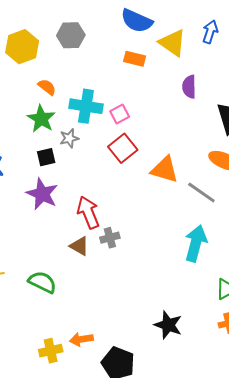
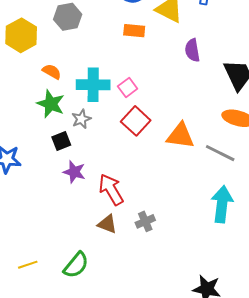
purple star: (42, 194) -> (74, 172), moved, size x0.7
gray cross: (110, 238) -> (145, 221), moved
green semicircle: (42, 282) -> (76, 265), turned 112

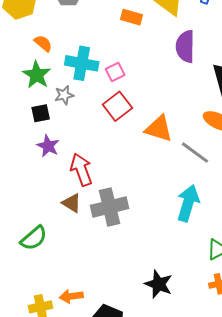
purple semicircle: (192, 50) -> (185, 46), size x1.4
gray cross: (145, 221) -> (109, 207), size x1.8

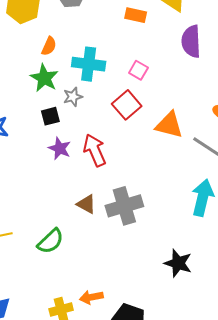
orange semicircle: (43, 43) -> (49, 46), turned 78
pink square: (115, 72) -> (138, 70), moved, turned -30
red arrow: (81, 170) -> (95, 150), moved
black star: (159, 284) -> (178, 263), moved

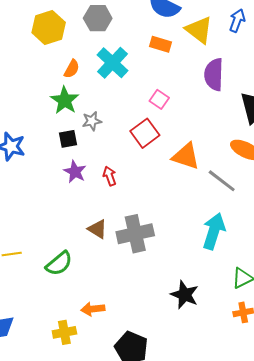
cyan cross: (89, 64) -> (112, 63), moved, turned 32
red arrow: (95, 150) -> (110, 176), size x0.6
orange arrow: (91, 297) -> (93, 309), moved

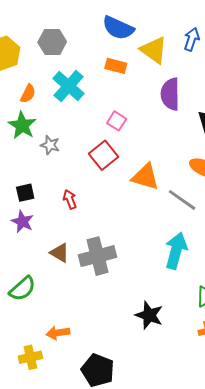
gray star: (92, 121) -> (50, 145), turned 30
black square: (68, 139) -> (25, 193), moved
purple star: (75, 172) -> (22, 222), moved

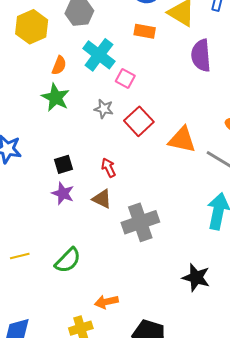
pink square: (117, 121) -> (125, 78), moved
gray star: (50, 145) -> (104, 109), moved
brown triangle: (60, 253) -> (102, 199), moved

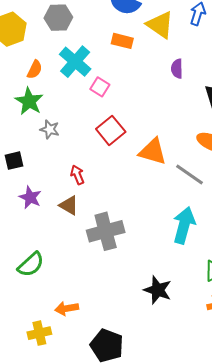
purple semicircle: (201, 55) -> (177, 69), size x0.6
gray star: (104, 109) -> (50, 129), moved
black square: (63, 164) -> (14, 161), moved

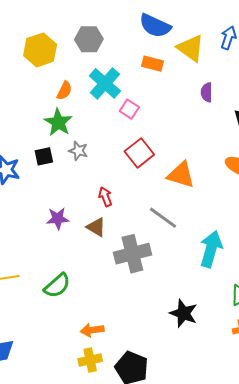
black square: (14, 161) -> (44, 156), moved
gray line: (190, 174) -> (163, 218), moved
purple star: (30, 197) -> (58, 219), turned -30
yellow cross: (39, 333) -> (90, 360), moved

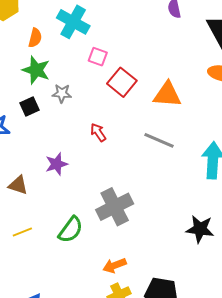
pink square: (129, 109) -> (98, 57), moved
brown triangle: (96, 227) -> (18, 185), moved
gray cross: (132, 254) -> (115, 207), moved

